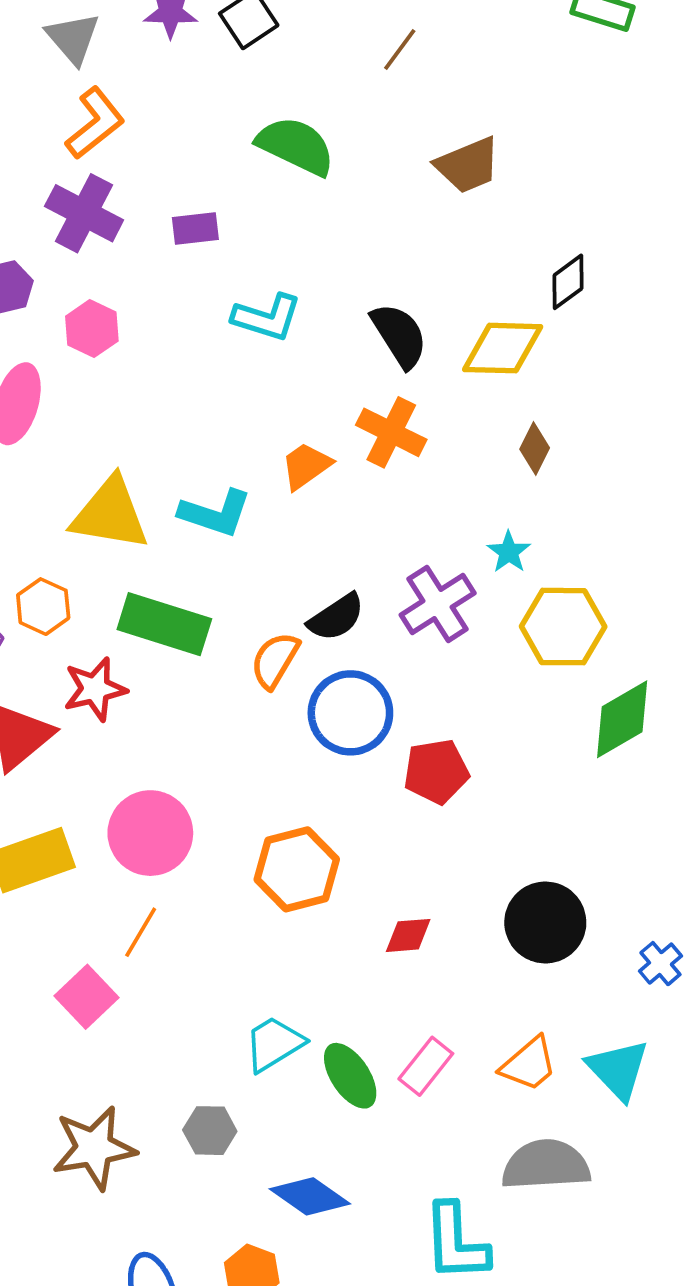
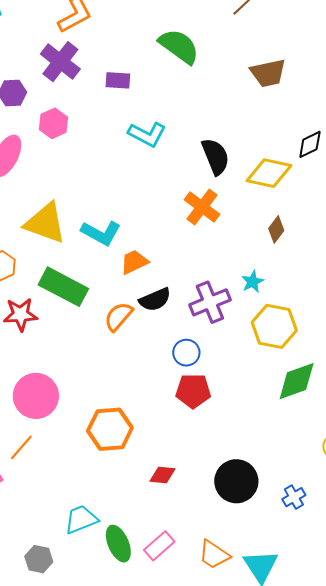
orange trapezoid: (306, 466) -> (134, 262), moved
blue circle: (350, 713) -> (186, 353), moved, size x0.6
blue cross: (660, 964) -> (294, 497), moved
orange trapezoid: (529, 1064) -> (214, 555), turned 64

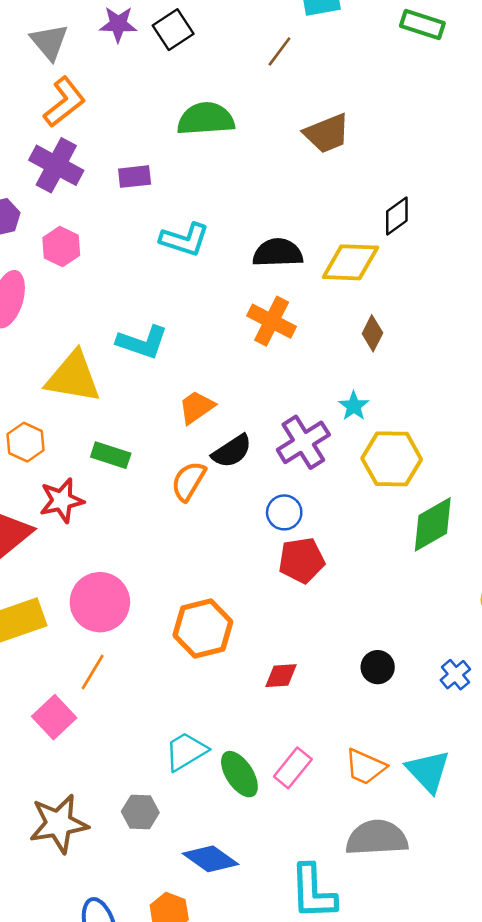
green semicircle: (179, 46) -> (206, 119), turned -30
black semicircle: (216, 156) -> (278, 253), turned -60
cyan L-shape: (101, 233) -> (142, 342), moved
green rectangle: (63, 287) -> (111, 455), size x0.6
black circle: (236, 481) -> (378, 667), size x0.6

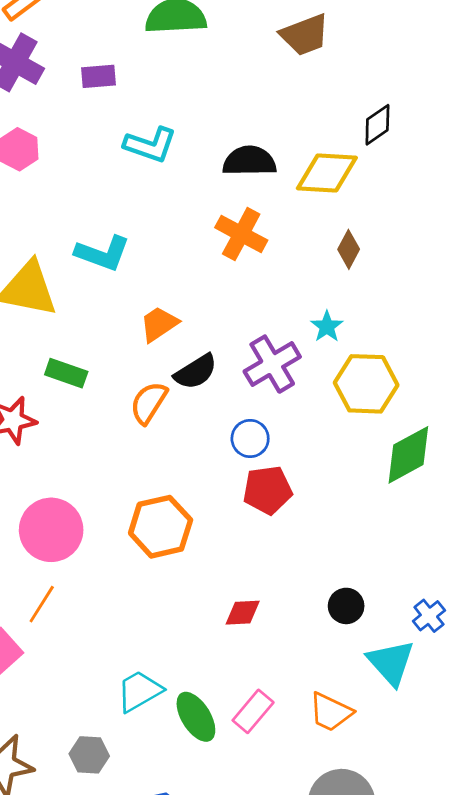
orange hexagon: (203, 629) -> (161, 527), moved
cyan triangle: (428, 771) -> (391, 663), moved

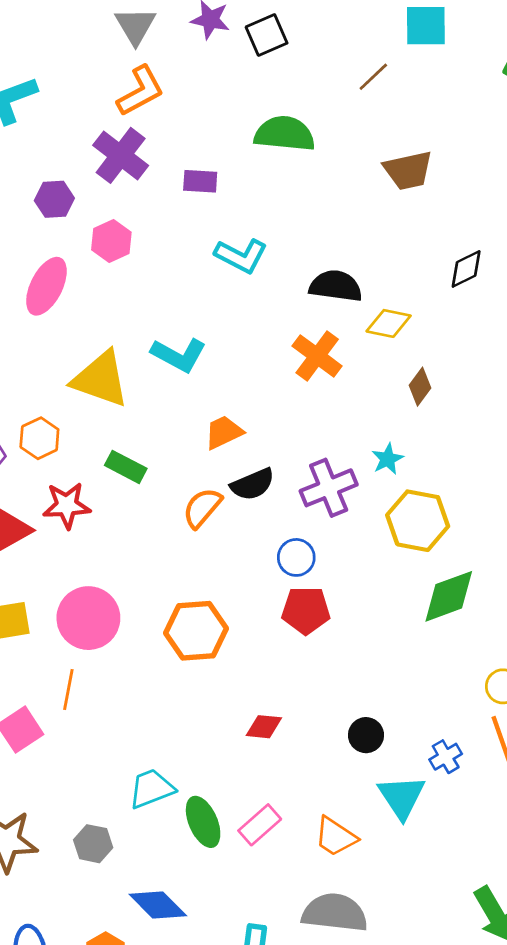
yellow diamond: (327, 173) -> (389, 323), moved, size x0.7
orange line: (42, 604) -> (68, 689), turned -30

